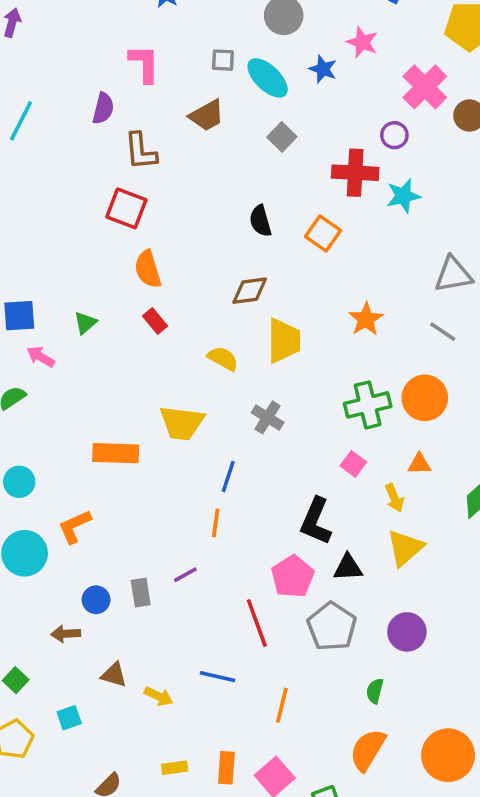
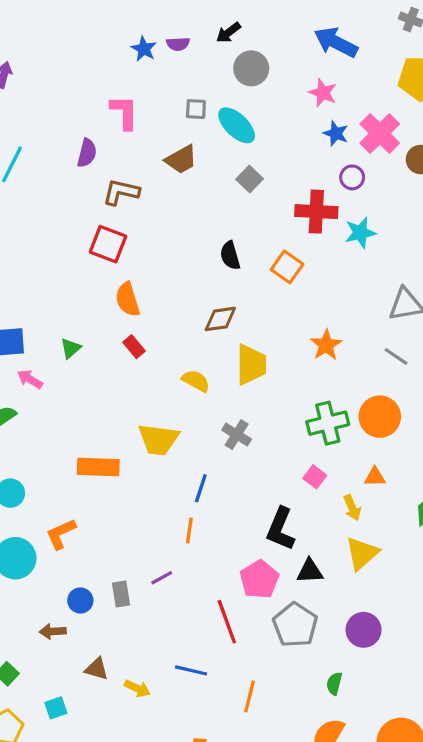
blue star: (323, 69) -> (336, 133), moved
brown L-shape: (141, 151) -> (121, 192), turned 108

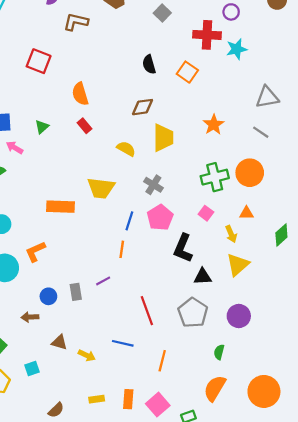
red square: (108, 244) -> (39, 61), moved
pink pentagon: (259, 579) -> (160, 218), moved

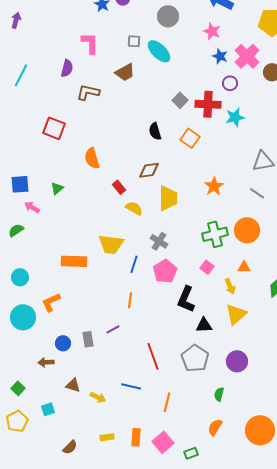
gray square: (162, 13) -> (180, 100), moved
red rectangle: (85, 126) -> (119, 187), moved
blue line: (129, 221) -> (134, 264), moved
orange semicircle: (215, 388) -> (215, 427), size x0.7

